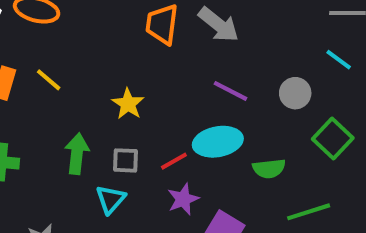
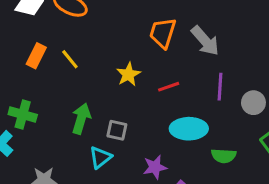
purple line: (231, 91) -> (220, 87), moved, turned 56
yellow star: (128, 104) -> (128, 74), moved
red line: (174, 161) -> (169, 87), moved

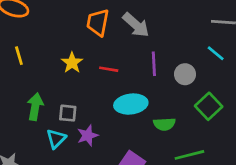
yellow line: (70, 59) -> (19, 56), turned 30
red line: (169, 87) -> (109, 69), turned 36
purple star: (155, 167) -> (88, 136), moved

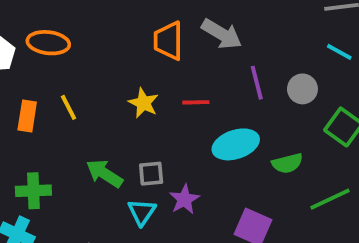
green arrow: (35, 107) -> (104, 173), turned -56

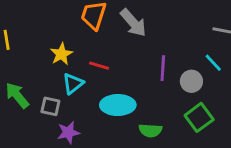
purple line: (257, 83) -> (163, 68), moved
gray circle: (302, 89) -> (191, 81), moved
cyan triangle: (142, 212) -> (73, 84), moved

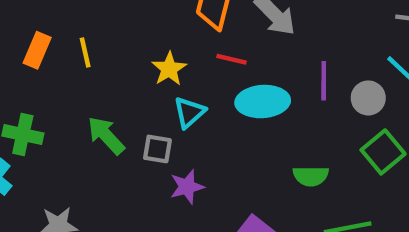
red line: (99, 66) -> (231, 59), moved
cyan ellipse: (118, 105) -> (263, 102), moved

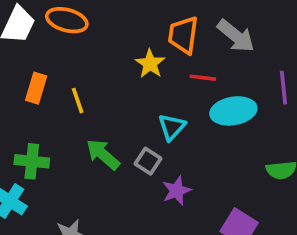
yellow line: (85, 52) -> (78, 101), moved
yellow star: (169, 69) -> (150, 64), moved
gray square: (157, 149) -> (148, 161), turned 30

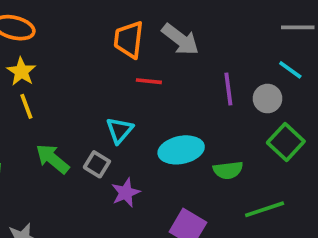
yellow star: (150, 64) -> (21, 72), moved
cyan ellipse: (233, 111) -> (181, 150), moved

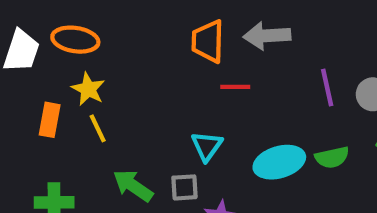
gray arrow: (180, 39) -> (267, 36), turned 144
gray square: (97, 164) -> (184, 187), turned -30
green semicircle: (228, 170) -> (332, 157), moved

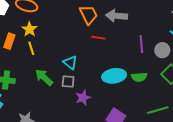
orange trapezoid: (208, 41) -> (89, 15), turned 145
cyan triangle: (207, 146) -> (70, 63), moved, turned -35

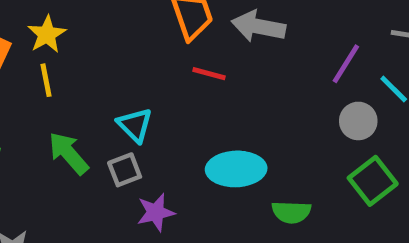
purple line: (141, 44) -> (346, 64), moved, turned 30
green semicircle: (139, 77) -> (291, 212), moved
gray square: (68, 82) -> (125, 170), turned -32

